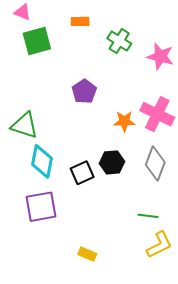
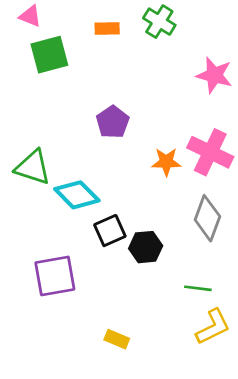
green cross: (119, 41) -> (159, 22), moved
cyan diamond: (42, 161) -> (77, 195), moved, turned -56
black hexagon: (112, 162) -> (146, 247), moved

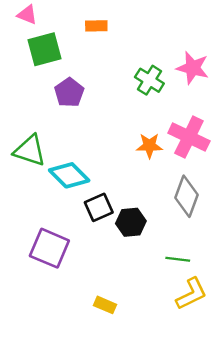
green cross: (159, 22) -> (149, 80), moved
purple pentagon: (113, 122) -> (69, 93), moved
purple square: (55, 276) -> (49, 248), turned 33

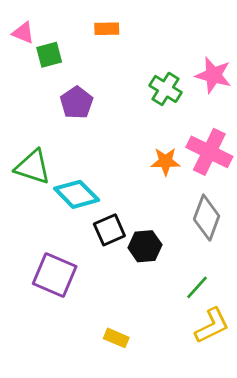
pink triangle: (27, 15) -> (23, 33), moved
green square: (44, 49) -> (49, 55), size x0.7
green line: (178, 259) -> (197, 287), turned -55

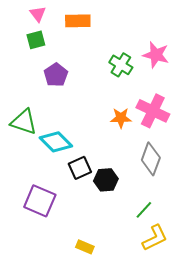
orange rectangle: (107, 29) -> (78, 21), size x1.4
pink triangle: (23, 33) -> (38, 14), moved, turned 30

